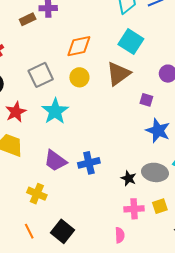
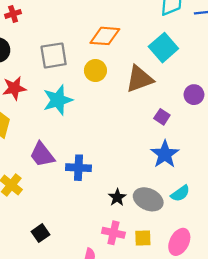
black square: (63, 231) -> (40, 233), moved, size x0.7

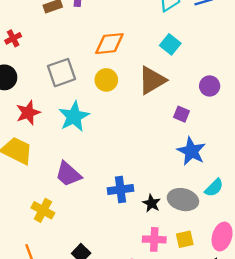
cyan square: (163, 48) -> (170, 44), size x0.7
blue cross: (78, 168) -> (120, 189), moved

